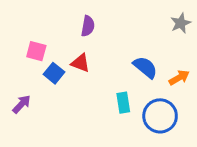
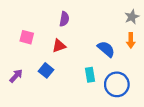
red triangle: (81, 63) -> (59, 46), turned -40
blue square: (54, 73) -> (46, 70), moved
orange arrow: (179, 78) -> (131, 40), moved, turned 120

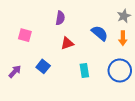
red triangle: (59, 46) -> (67, 43), moved
blue semicircle: (106, 49) -> (100, 33), moved
blue circle: (117, 84) -> (120, 70), moved

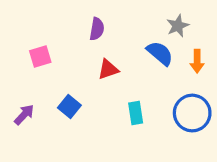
gray star: (124, 16) -> (178, 26), moved
pink square: (25, 35) -> (40, 56), turned -32

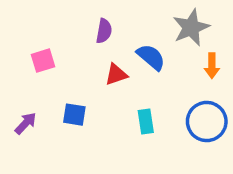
gray star: (178, 26) -> (191, 27), size x1.5
blue semicircle: (160, 53) -> (151, 57), moved
blue square: (69, 107) -> (74, 115), turned -30

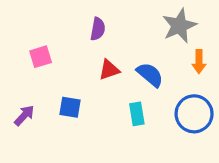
blue semicircle: (151, 57) -> (150, 75), moved

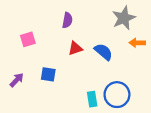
orange arrow: (199, 62) -> (137, 43), turned 91
cyan rectangle: (137, 114) -> (92, 99), moved
blue circle: (194, 114) -> (117, 95), moved

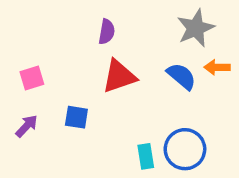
pink square: (28, 39) -> (32, 78), moved
red triangle: (75, 48) -> (119, 76), size x1.5
blue semicircle: (103, 52) -> (181, 76), moved

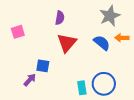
red triangle: (119, 76) -> (67, 43), turned -30
pink square: (32, 78) -> (18, 32), moved
purple arrow: (27, 126) -> (30, 80), moved

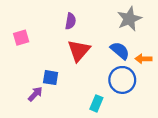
orange arrow: (122, 38) -> (143, 59), moved
blue circle: (104, 84) -> (122, 80), moved
cyan rectangle: (82, 88) -> (96, 103), turned 32

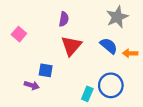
pink square: (21, 38) -> (19, 34), turned -32
blue circle: (122, 80) -> (111, 85), moved
purple arrow: (35, 94) -> (32, 85), turned 64

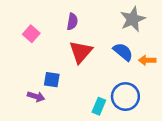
pink square: (19, 34) -> (31, 34), moved

